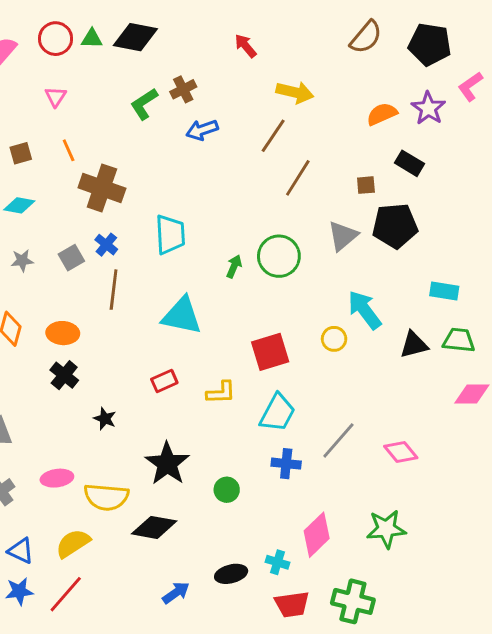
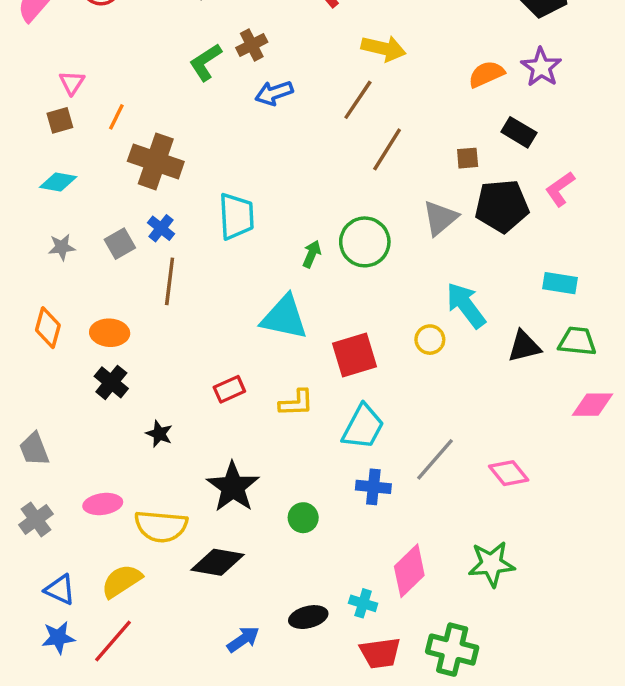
pink L-shape: (470, 86) -> (560, 189), moved
pink triangle: (56, 97) -> (72, 83), moved
orange line: (69, 150) -> (116, 117), turned 50
cyan triangle: (182, 316) -> (284, 317), moved

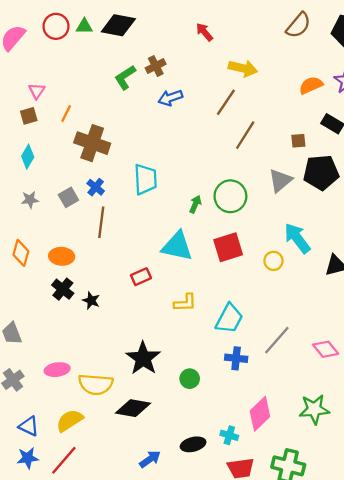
cyan diamond: (58, 182) -> (28, 157), turned -70
red square: (355, 355) -> (228, 247), moved
red rectangle: (229, 389) -> (141, 277), moved
black star: (159, 434) -> (91, 300), moved

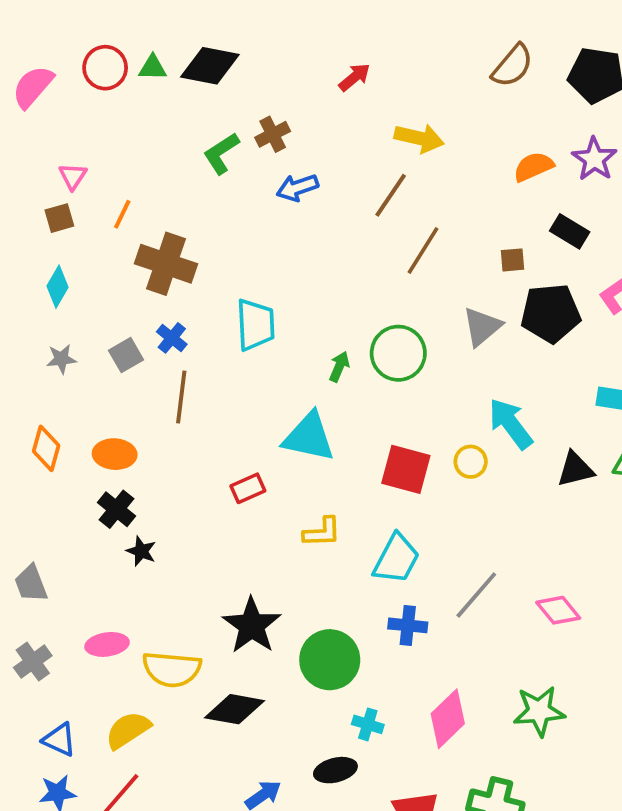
red arrow: (204, 32) -> (354, 77), turned 90
red square: (228, 247) -> (406, 469), moved, turned 32
black star: (91, 300) -> (141, 551), moved
green circle: (190, 379) -> (330, 660), size x1.8
cyan cross: (229, 435) -> (368, 724), moved

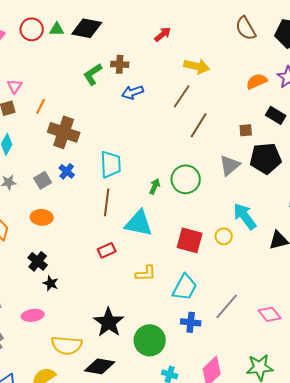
brown semicircle: (512, 66) -> (246, 28), turned 110
brown cross: (273, 134) -> (120, 64), turned 30
brown line: (181, 397) -> (107, 202), moved
orange ellipse: (115, 454) -> (42, 217), moved
pink ellipse: (107, 644) -> (33, 315), moved

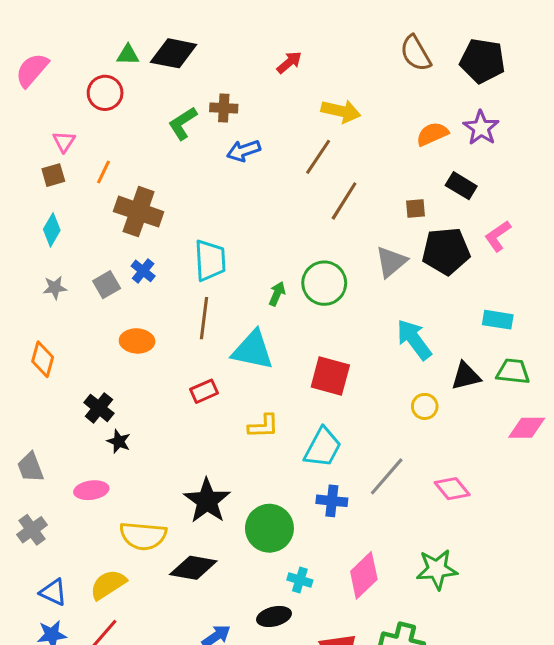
red circle: (32, 29) -> (105, 93), moved
orange ellipse: (42, 217) -> (137, 341), moved
yellow circle: (224, 236) -> (425, 406), moved

